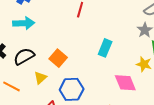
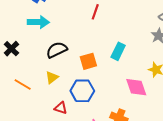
black semicircle: (24, 56) -> (57, 50), moved
orange square: (58, 58) -> (88, 61), moved, turned 30

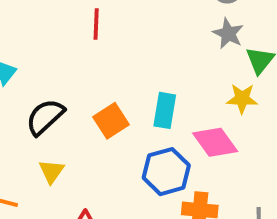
cyan rectangle: (118, 51) -> (165, 110), moved
blue hexagon: (82, 91) -> (166, 172), moved

